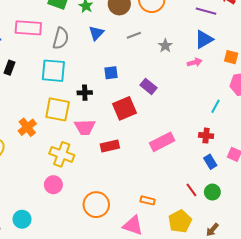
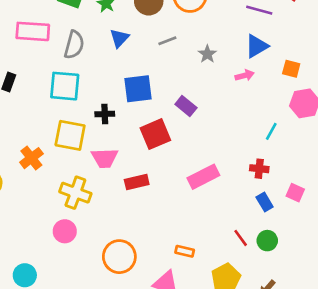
blue square: (111, 73) -> (138, 89), size x1.6

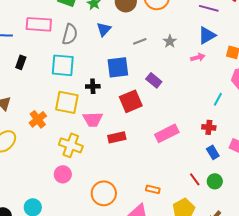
gray line: (167, 41) -> (140, 41), moved

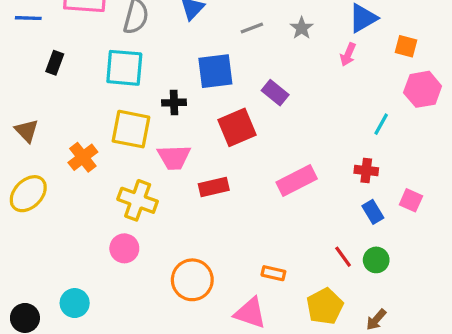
pink arrow: (198, 57) -> (348, 55), turned 128

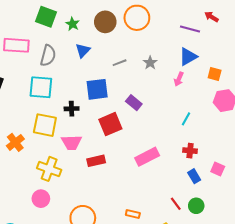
cyan line: (381, 124) -> (186, 119), moved

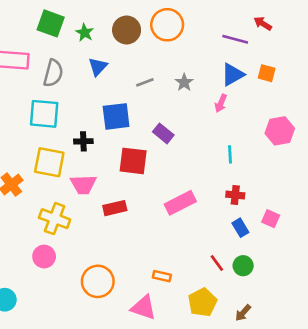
orange square: (215, 74) -> (267, 73), moved
cyan line: (186, 119) -> (230, 154), turned -32
red square: (110, 124) -> (133, 161), turned 30

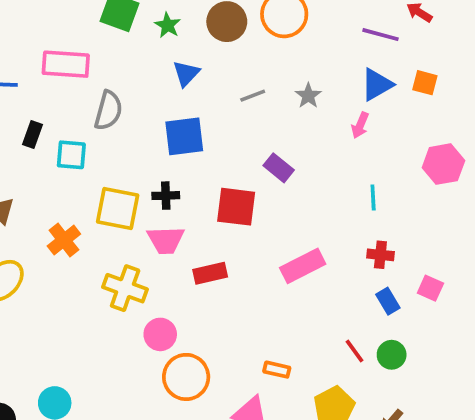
gray semicircle: (53, 73) -> (108, 110), moved
cyan square: (44, 114) -> (71, 155), moved, size x0.7
blue square: (116, 116) -> (184, 136), moved
black cross: (83, 141) -> (166, 196), moved
pink circle: (44, 257) -> (160, 334), moved

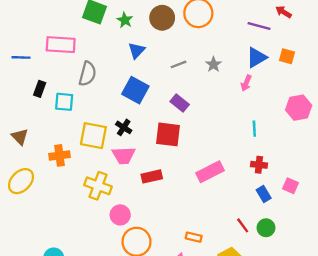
blue square: (184, 136) -> (135, 90), turned 36
purple rectangle: (279, 168) -> (180, 103), moved
black cross: (166, 196) -> (124, 127), turned 35
orange cross: (64, 240) -> (60, 155), turned 30

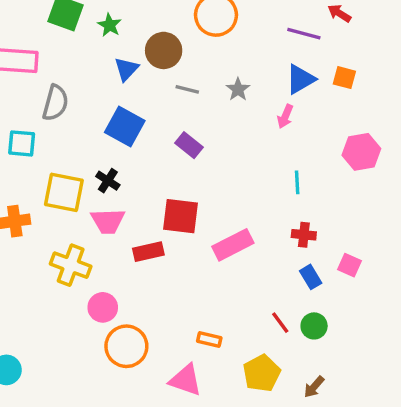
brown circle: (162, 18) -> (164, 50), moved
gray line: (178, 64) -> (187, 89), turned 35
red square: (168, 134) -> (180, 216), moved

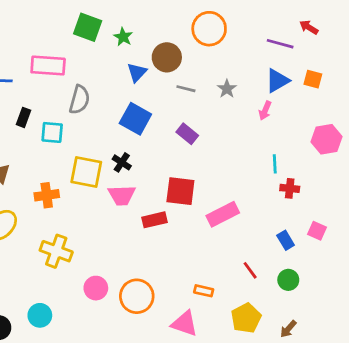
red cross: (304, 235) -> (290, 188), moved
yellow cross: (71, 265) -> (56, 251), moved
pink circle: (103, 307) -> (96, 288), moved
red line: (280, 323) -> (250, 270), moved

